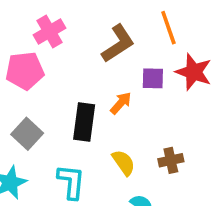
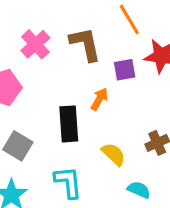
pink cross: (50, 31) -> (35, 44), moved
brown L-shape: (118, 44) -> (85, 44), turned -57

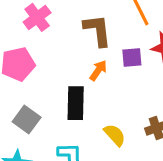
pink cross: (35, 44) -> (37, 17), moved
orange arrow: (99, 99) -> (98, 70), moved

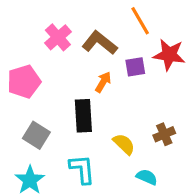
pink cross: (37, 17) -> (58, 37), moved
brown L-shape: (97, 30) -> (100, 43), turned -40

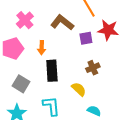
pink cross: (58, 37) -> (25, 20), moved
orange arrow: (103, 82) -> (42, 48), moved, turned 152
brown cross: (164, 134) -> (93, 68), moved

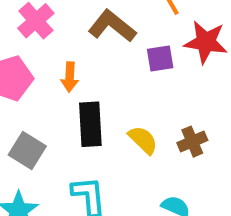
brown cross: (93, 68) -> (192, 142), moved
yellow semicircle: (79, 89) -> (143, 140), moved

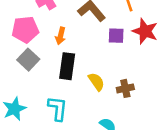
gray square: (27, 150) -> (28, 60), moved

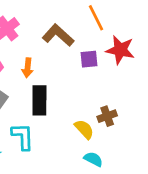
yellow semicircle: (96, 82) -> (84, 129), moved
cyan L-shape: (58, 108) -> (23, 137), moved

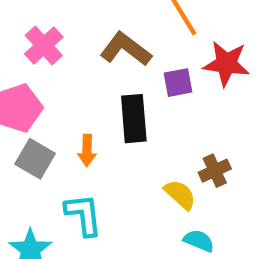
orange arrow: (27, 68) -> (87, 150), moved
black rectangle: (39, 100) -> (134, 119), moved

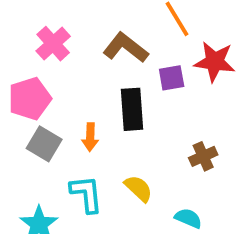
yellow semicircle: (180, 195) -> (138, 188), moved

